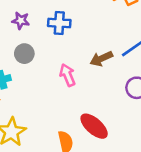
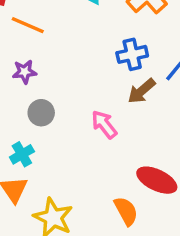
blue cross: (59, 23) -> (132, 54), moved

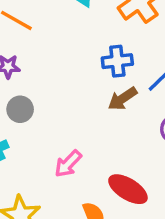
pink arrow: (104, 124) -> (68, 164), moved, turned -104

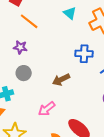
brown arrow: (123, 99) -> (61, 80), moved

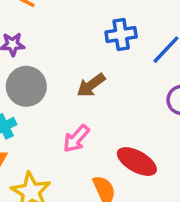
gray circle: (24, 73) -> (26, 86), size x1.5

